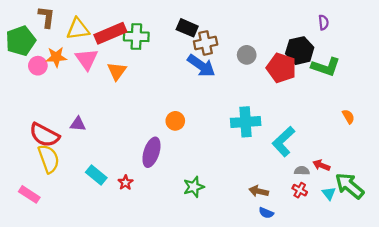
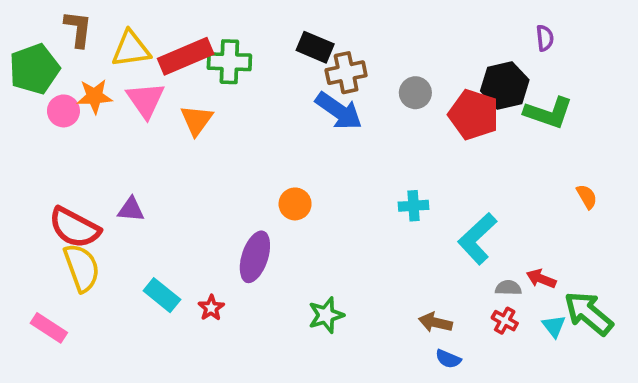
cyan cross: (246, 122) -> (414, 206), size x0.6

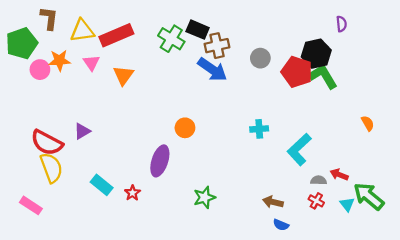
green cross: (229, 62) -> (171, 39), moved, turned 30
pink triangle: (146, 100) -> (91, 63), size x0.7
green L-shape: (548, 113) -> (323, 76), moved, turned -140
purple triangle: (131, 209) -> (82, 131), turned -36

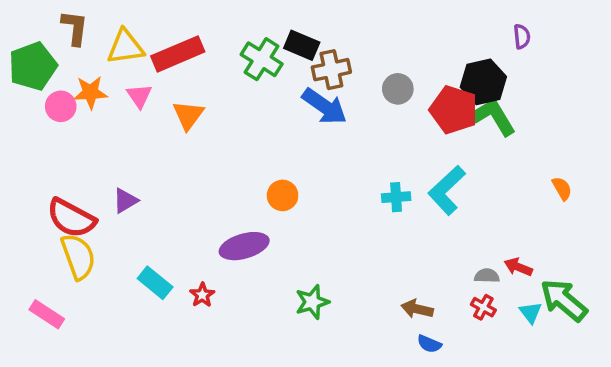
cyan L-shape: (299, 149) -> (447, 190), moved
purple ellipse: (160, 161) -> (244, 246), turned 56

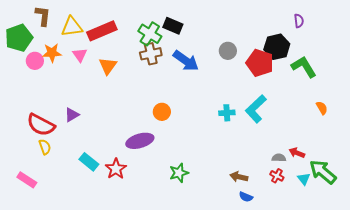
brown cross: (331, 70) -> (151, 54), moved
green L-shape: (494, 117) -> (304, 67), moved
yellow semicircle: (78, 257) -> (45, 147), size x0.6
red star: (202, 295) -> (116, 169), size x1.5

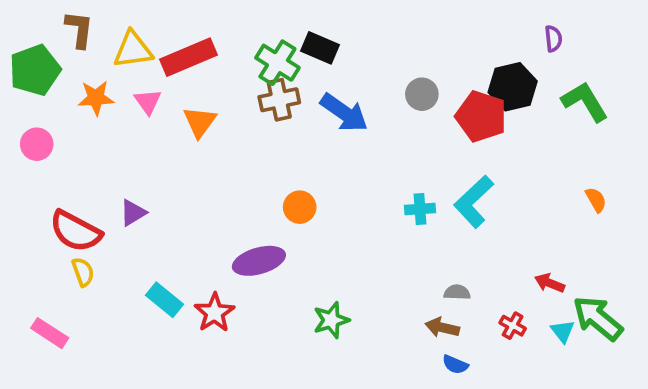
pink circle: (35, 61) -> (37, 144), moved
green L-shape: (304, 67) -> (585, 102), moved
gray semicircle: (279, 158) -> (457, 292), moved

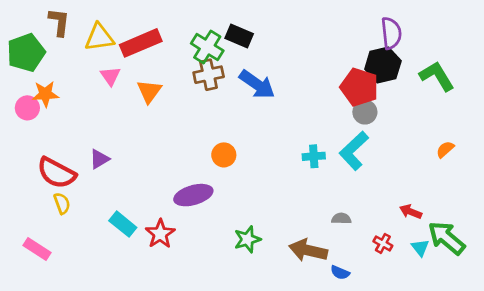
purple semicircle: (553, 39) -> (391, 33), moved, size x1.6
gray circle: (422, 94) -> (365, 112), moved
orange star: (96, 98) -> (45, 94), moved
orange semicircle: (596, 200) -> (445, 149), turned -102
brown arrow: (442, 327) -> (308, 250), moved, size x1.5

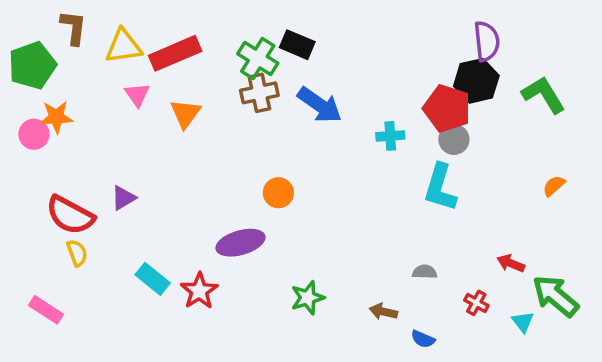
cyan L-shape: (354, 151) -> (440, 188), turned -30
cyan cross: (314, 156) -> (390, 136), moved
cyan triangle: (420, 248) -> (523, 322), moved
brown arrow: (308, 250) -> (383, 312), size x0.6

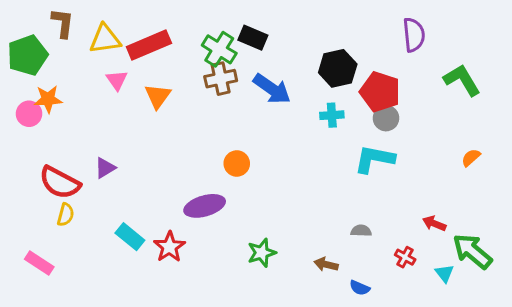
black hexagon: (476, 81) -> (338, 68), moved
cyan L-shape: (440, 188) -> (374, 159), turned 84
yellow semicircle: (77, 253) -> (66, 215), turned 35

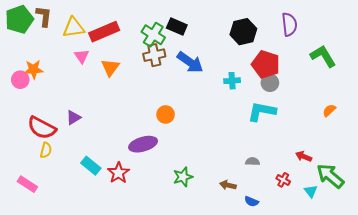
green pentagon: (28, 55) -> (19, 19), moved
black hexagon: (338, 68) -> (243, 32), moved

